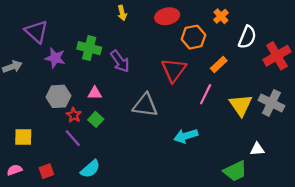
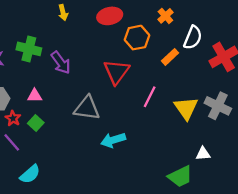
orange rectangle: (219, 65) -> (170, 57), moved
cyan arrow: (186, 136) -> (113, 140), moved

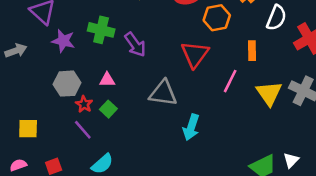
orange rectangle: (170, 57) -> (252, 51), moved, turned -48
cyan arrow: (113, 140) -> (191, 127), turned -55
white triangle: (203, 154) -> (291, 160), moved, turned -42

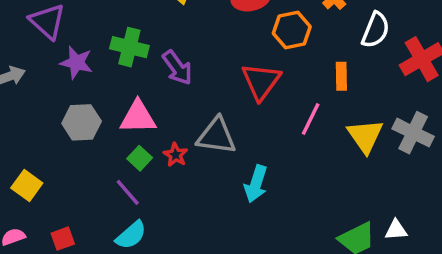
pink triangle: (107, 80) -> (138, 117), size x1.6
red star: (84, 104) -> (176, 155), moved
yellow square: (28, 129) -> (27, 186), turned 35
purple line: (83, 130) -> (128, 192), moved
white triangle: (291, 160) -> (396, 230), turned 42

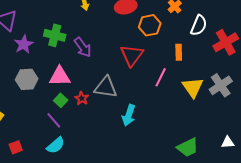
purple star: (76, 62) -> (24, 44), turned 30
gray cross: (413, 133) -> (221, 85), turned 30
white triangle: (396, 230) -> (228, 142), moved

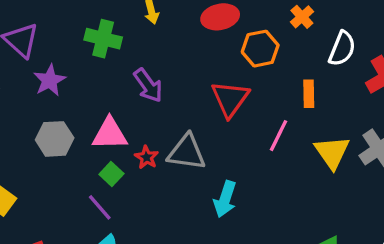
green cross: (55, 35) -> (103, 39), moved
red star: (82, 98) -> (147, 157), moved

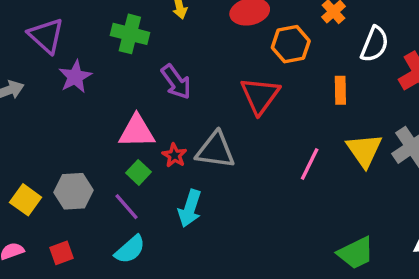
pink line: (279, 136) -> (310, 164), moved
gray hexagon: (55, 139) -> (73, 191), moved
cyan arrow: (225, 199) -> (190, 208), moved

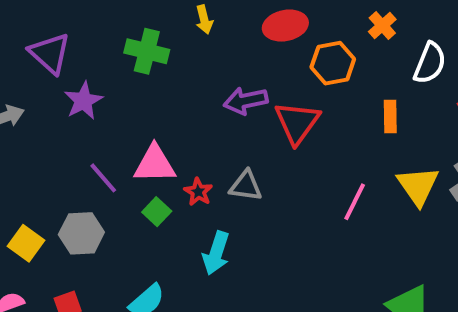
purple arrow: (176, 82) -> (246, 101), moved, turned 114
gray triangle: (215, 150) -> (246, 186), size x0.7
purple line: (127, 207) -> (103, 178), moved

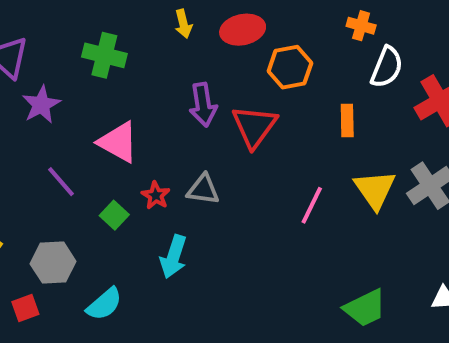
yellow arrow: (204, 20) -> (183, 24), moved
orange cross: (382, 26) -> (361, 26), moved, turned -32
purple arrow: (246, 101) -> (203, 105), turned -87
pink triangle: (155, 164) -> (118, 142), moved, turned 30
gray hexagon: (81, 233) -> (53, 263), moved

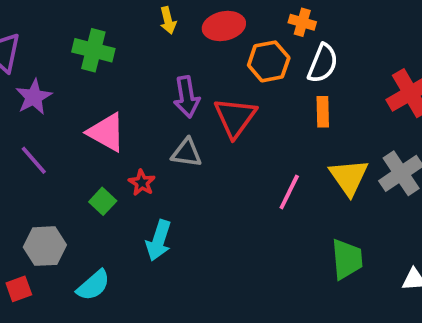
orange cross: (361, 26) -> (302, 22), moved
white semicircle: (387, 67) -> (323, 63), moved
purple line: (61, 182) -> (34, 160), moved
gray triangle: (203, 190) -> (187, 153), moved
green trapezoid: (365, 308) -> (347, 259), moved, turned -69

